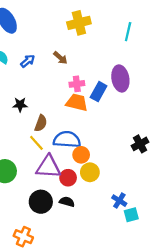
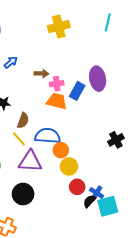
cyan line: (128, 32) -> (108, 22), moved
brown arrow: (60, 58) -> (41, 74), moved, turned -40
red circle: (68, 178) -> (77, 187), moved
black semicircle: (67, 202) -> (89, 201), moved, turned -64
cyan square: (131, 215) -> (108, 206), size x1.5

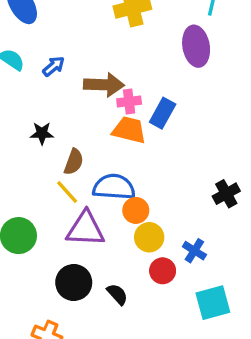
brown arrow: (41, 74) -> (104, 85), size x1.6
purple ellipse: (98, 79) -> (196, 46), moved
blue cross: (97, 193) -> (194, 251), moved
black semicircle: (89, 201) -> (117, 294), moved, turned 96

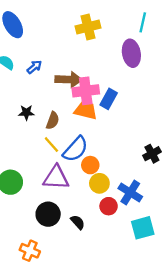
pink cross: (129, 101) -> (86, 91), size x1.6
brown semicircle: (74, 162) -> (53, 121), moved
blue semicircle: (114, 187) -> (75, 149), turned 128
yellow line: (67, 192) -> (51, 145), moved
blue cross: (194, 251) -> (130, 192), size x1.5

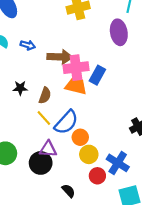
blue arrow: (34, 67) -> (28, 45), turned 56
purple triangle: (56, 178) -> (48, 149), size x0.7
black circle: (48, 214) -> (41, 163), moved

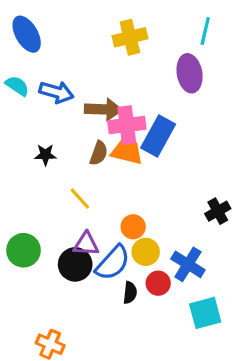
blue arrow: (28, 45) -> (56, 92), size x1.5
blue rectangle: (97, 75) -> (158, 136), size x1.4
brown semicircle: (45, 95) -> (99, 153), moved
blue semicircle: (66, 122) -> (113, 263), moved
black semicircle: (68, 191) -> (130, 293), moved, turned 48

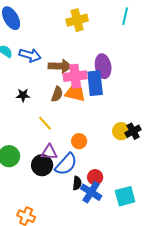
purple ellipse: (190, 73) -> (103, 66), moved
blue rectangle: (158, 136) -> (95, 83), turned -35
yellow circle: (146, 252) -> (121, 131), moved
blue cross: (188, 264) -> (91, 192), moved

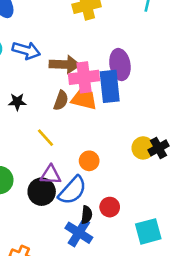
blue cross: (91, 192) -> (79, 233), moved

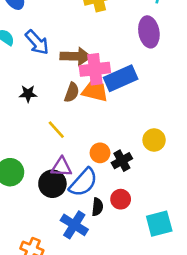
blue arrow: (26, 50) -> (37, 42), turned 32
purple ellipse: (120, 65) -> (149, 32), moved
blue rectangle: (110, 86) -> (121, 78), turned 72
black cross: (158, 148) -> (122, 161), moved
blue cross: (79, 233) -> (74, 225), moved

